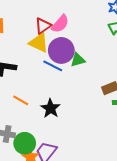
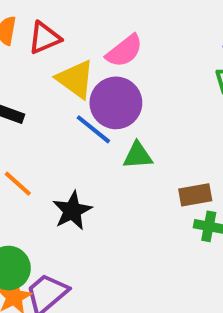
red triangle: (43, 26) -> (44, 38), moved
green triangle: (78, 60) -> (138, 155), moved

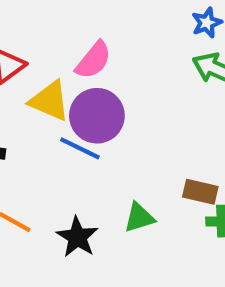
green triangle: (138, 155) -> (139, 218), moved
brown rectangle: (195, 195) -> (200, 192), turned 36

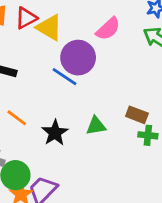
pink semicircle: (93, 60) -> (108, 29), moved
yellow triangle: (50, 101) -> (49, 28), moved

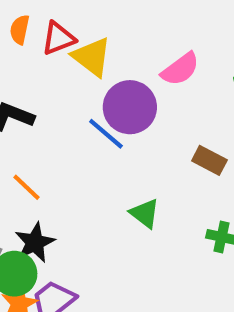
brown rectangle: (137, 115) -> (209, 160), moved
green triangle: (96, 126) -> (145, 213), turned 40
black star: (55, 133) -> (35, 243), moved

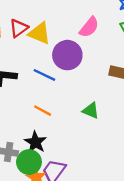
blue line: (106, 134) -> (44, 75), moved
orange line: (27, 187) -> (43, 111), moved

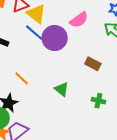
blue line: (44, 75) -> (34, 33), moved

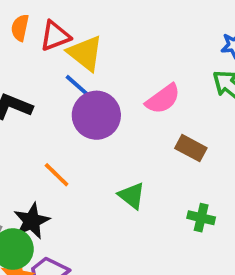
pink semicircle: (79, 20) -> (163, 99), moved
purple circle: (55, 38) -> (96, 115), moved

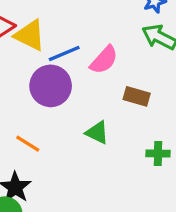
blue line: (81, 89) -> (64, 54), moved, turned -52
green triangle: (132, 196) -> (97, 133), moved

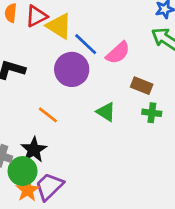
blue line: (64, 54) -> (86, 44), turned 60
green cross: (158, 153) -> (152, 113), moved

